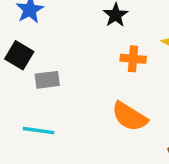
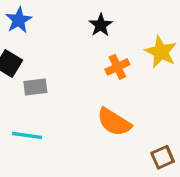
orange cross: (133, 59) -> (117, 67), turned -30

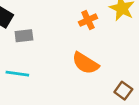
brown square: (163, 157) -> (123, 91), turned -30

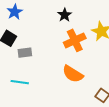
orange cross: (88, 20) -> (75, 40), size x1.5

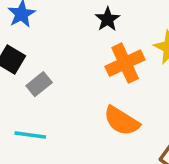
gray rectangle: (25, 53) -> (39, 84), turned -32

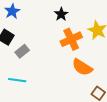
orange semicircle: (122, 121) -> (82, 67), moved

